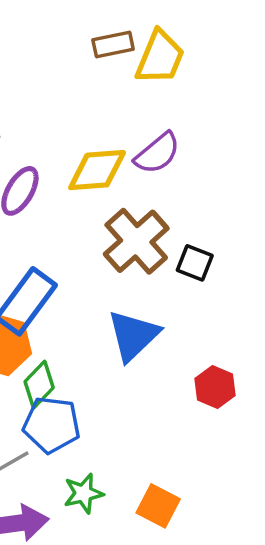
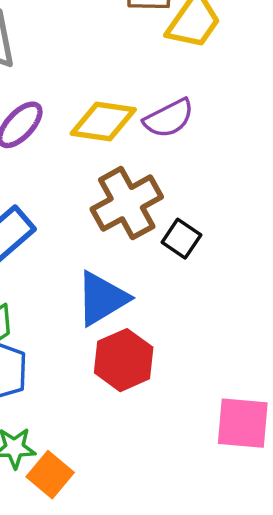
red hexagon: (215, 387) -> (124, 360), moved, size x1.4
orange square: (158, 506) -> (50, 475), moved

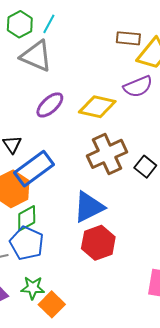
purple semicircle: (169, 118) -> (138, 87), moved
black square: (181, 239) -> (145, 167), moved

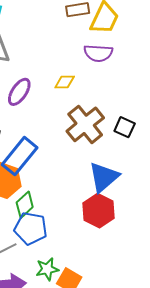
purple semicircle: (138, 87) -> (98, 53), turned 40
yellow diamond: (97, 107) -> (65, 82), size x0.6
blue triangle: (89, 207) -> (104, 177), moved

